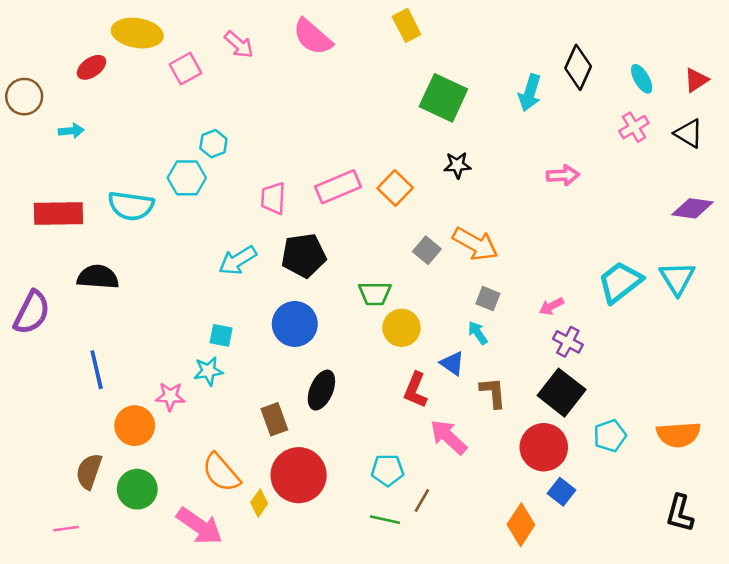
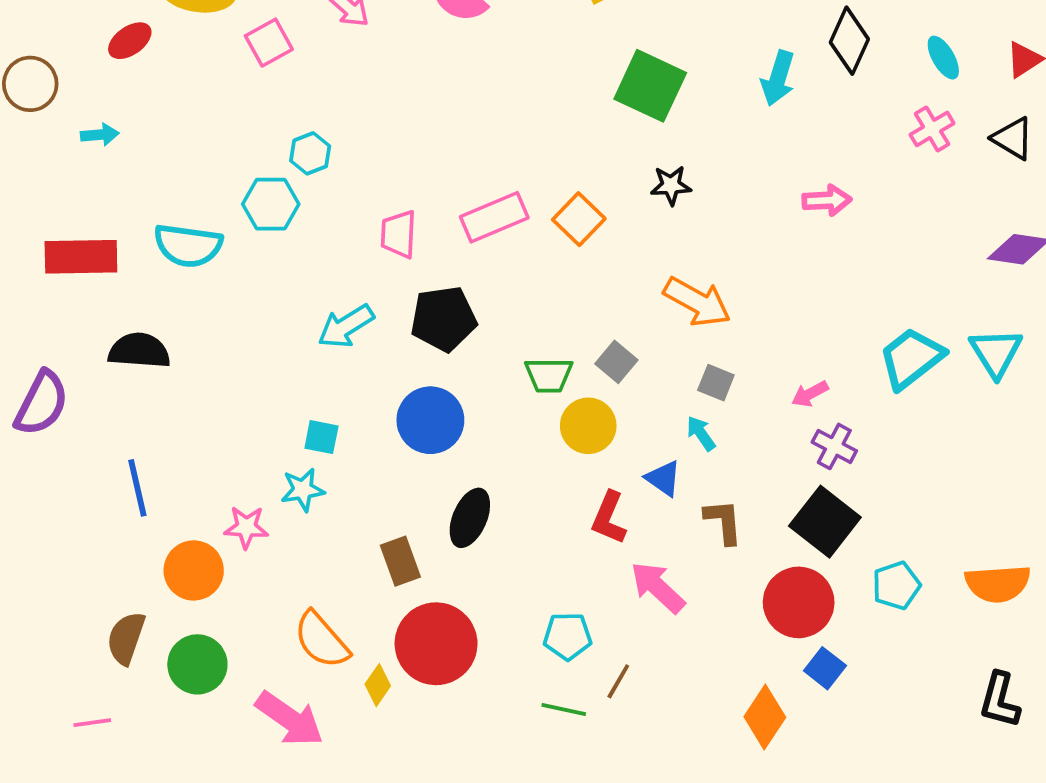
gray square: (427, 250) -> (616, 362), moved

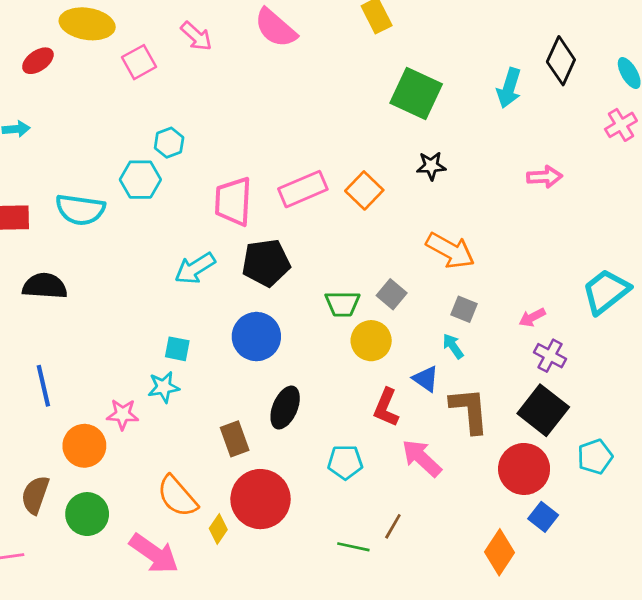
pink trapezoid: (398, 234) -> (233, 201), size x1.4
brown L-shape: (723, 522) -> (469, 410), size x1.4
cyan pentagon: (568, 636) -> (345, 462), moved

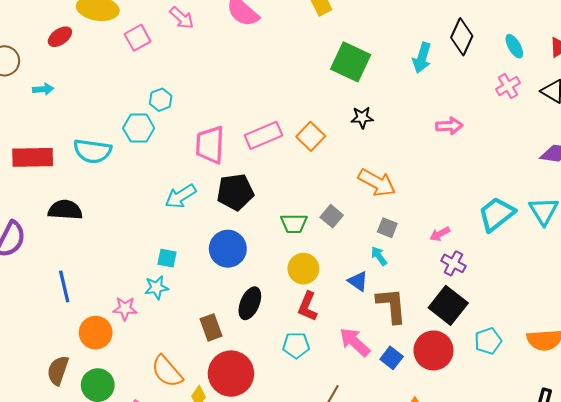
yellow circle: (371, 341) -> (303, 269), moved
red L-shape: (386, 408) -> (308, 306), moved
blue square: (543, 517) -> (392, 358), moved

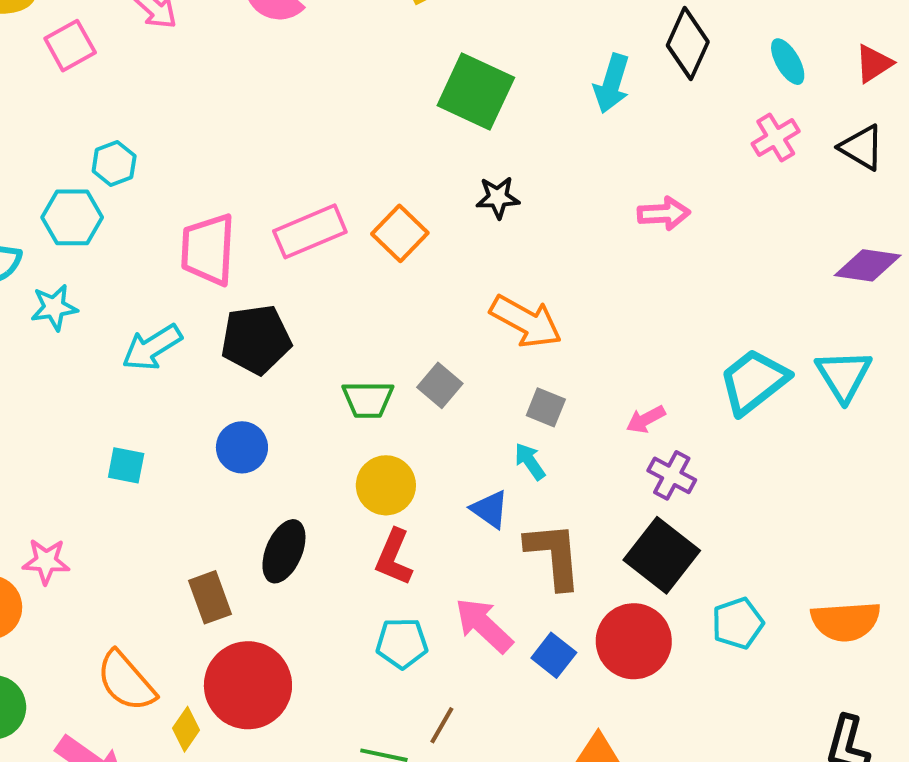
blue circle: (228, 249) -> (242, 447), size x0.7
cyan star: (156, 288) -> (54, 307), moved
cyan pentagon: (296, 345) -> (402, 643), moved

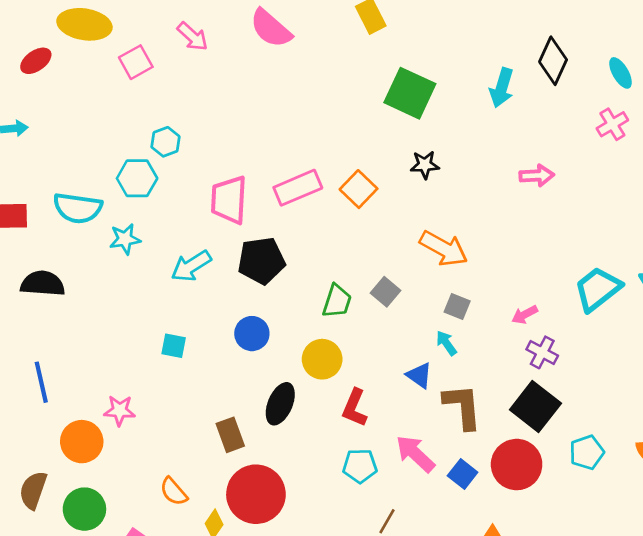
green trapezoid: (368, 399) -> (337, 301), turned -72
yellow circle: (386, 485) -> (322, 359), moved
orange semicircle: (126, 681) -> (174, 492), size x0.7

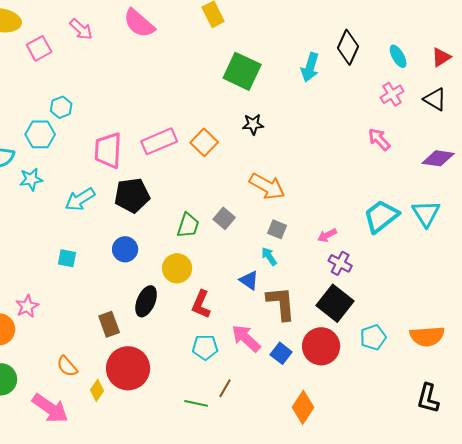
pink arrow: (537, 176) -> (379, 139), moved, turned -130
pink star: (120, 411) -> (27, 306), turned -30

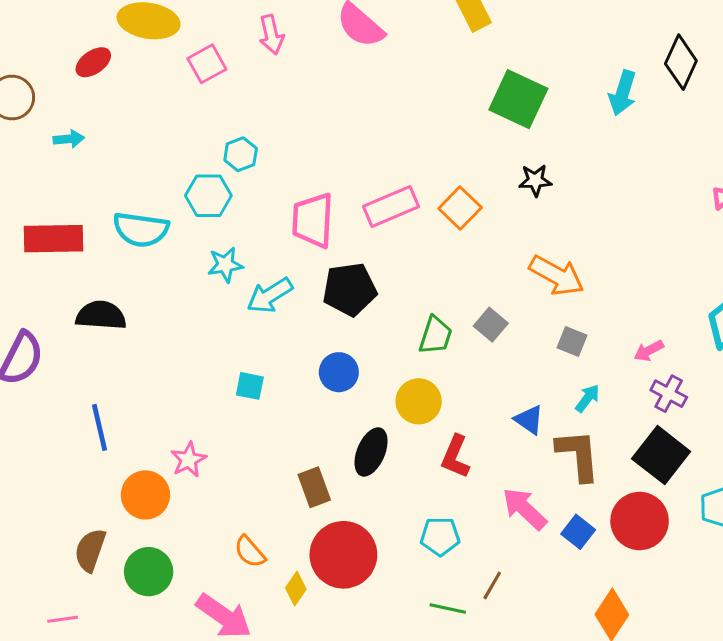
pink arrow: (81, 29) -> (271, 35), turned 35
cyan star: (31, 179) -> (225, 265), moved
cyan arrow: (269, 256) -> (587, 398), moved, turned 72
cyan pentagon: (205, 347) -> (440, 536), moved

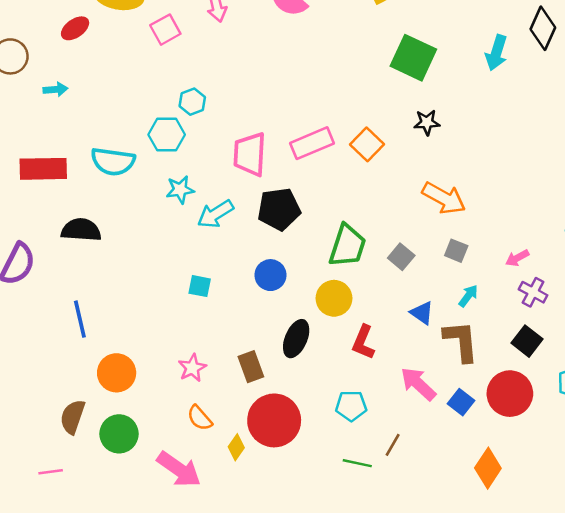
gray square: (491, 325) -> (401, 257), moved
green trapezoid: (435, 335) -> (347, 246), size x1.4
black square: (661, 455) -> (527, 341), size x0.7
pink star: (188, 460) -> (192, 368), moved

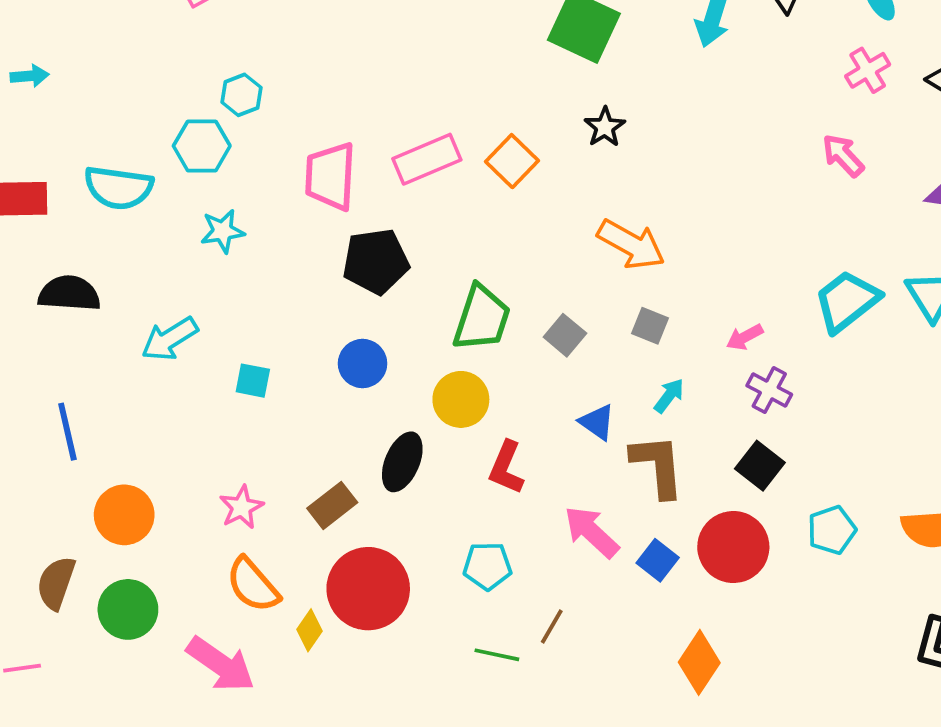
black star: (427, 122) -> (605, 127), turned -30
cyan arrow: (216, 214) -> (170, 339), moved
brown rectangle: (251, 367) -> (332, 505), turned 72
orange semicircle: (200, 418) -> (253, 585), size x1.4

